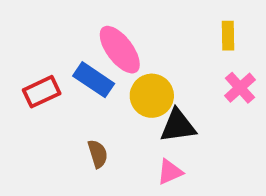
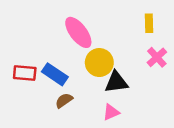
blue rectangle: (94, 80) -> (55, 74), moved
red rectangle: (42, 92) -> (25, 73), moved, turned 30
brown semicircle: (98, 154) -> (64, 100), turned -108

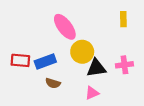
pink cross: (157, 57) -> (124, 65), moved, turned 35
blue rectangle: (55, 74) -> (45, 62), turned -54
brown semicircle: (64, 100) -> (53, 83), turned -128

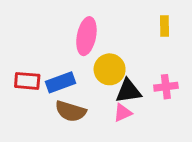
pink ellipse: (65, 27) -> (86, 36), turned 48
brown semicircle: (53, 83) -> (71, 111), size x1.5
pink triangle: (92, 93) -> (123, 113), moved

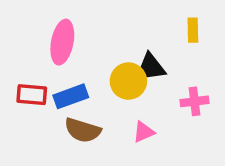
pink ellipse: (86, 36) -> (62, 42), moved
black triangle: (128, 91) -> (150, 68), moved

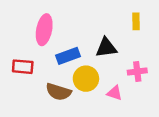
yellow circle: (128, 81) -> (86, 79), moved
blue rectangle: (71, 96) -> (68, 56), moved
pink triangle: (144, 132) -> (115, 93), moved, turned 42

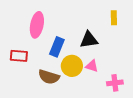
blue rectangle: (68, 56) -> (57, 47), turned -48
pink cross: (137, 71) -> (115, 83), moved
pink triangle: (115, 93) -> (92, 66), moved

